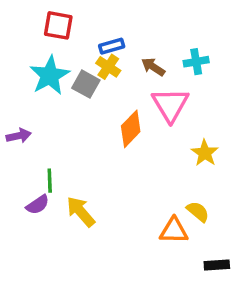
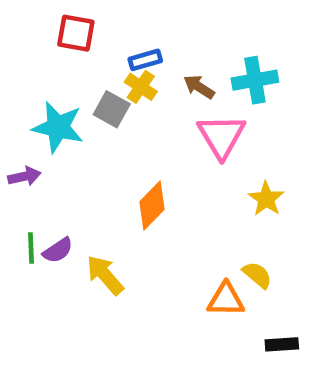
cyan cross: (196, 62) -> (255, 80), size x1.4
cyan star: (50, 75) -> (58, 127), moved, turned -30
orange diamond: (131, 129) -> (152, 206), moved
green line: (50, 181) -> (31, 248), moved
purple semicircle: (38, 205) -> (58, 250), moved

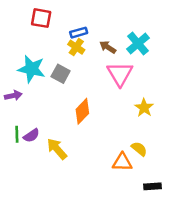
cyan cross: (255, 80) -> (138, 43), turned -30
gray square: (112, 109) -> (61, 74), moved

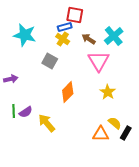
red square: (41, 18) -> (75, 15), moved
cyan star: (31, 69) -> (25, 35), moved
yellow star: (144, 108) -> (108, 92), moved
black rectangle: (153, 186) -> (126, 133), moved, turned -56

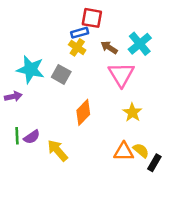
cyan star: (25, 35) -> (31, 69), moved
orange triangle: (101, 134) -> (124, 152), moved

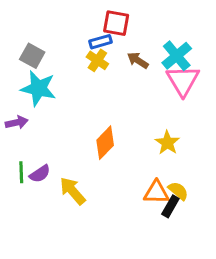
gray square: (61, 74) -> (32, 56), moved
pink triangle: (121, 74) -> (183, 81), moved
black rectangle: (154, 163) -> (170, 206), moved

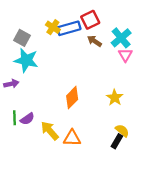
red square: (116, 23) -> (90, 20), moved, turned -36
blue rectangle: (101, 42) -> (69, 28), size x1.5
yellow cross: (97, 60) -> (53, 27), moved
pink triangle: (183, 81) -> (125, 55), size x0.6
orange triangle: (156, 192) -> (72, 138), moved

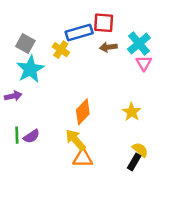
red square: (90, 20) -> (104, 23), turned 30
yellow cross: (53, 27) -> (61, 50), moved
brown arrow: (94, 41) -> (108, 47), turned -40
cyan star: (26, 60) -> (30, 69), turned 30
yellow arrow: (50, 131) -> (75, 140), moved

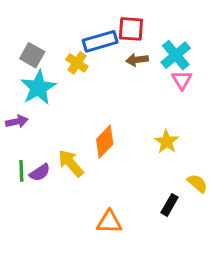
yellow arrow: (75, 140) -> (71, 163), moved
yellow semicircle: (140, 150) -> (197, 183), moved
orange triangle: (83, 158) -> (109, 222), moved

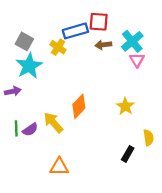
yellow semicircle: (197, 183) -> (149, 138), turned 42
orange triangle: (109, 222) -> (59, 167), moved

